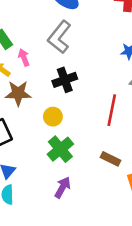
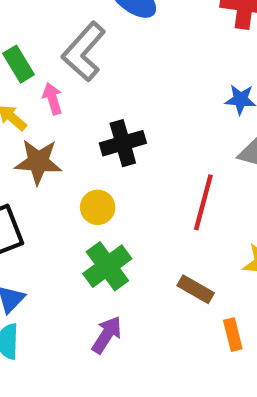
gray L-shape: (59, 37) -> (84, 52), moved

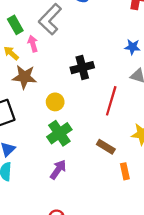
black cross: (123, 143) -> (82, 68), moved

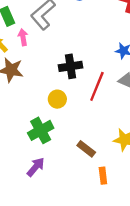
red line: (111, 101) -> (97, 86), moved
yellow circle: (55, 102) -> (57, 99), moved

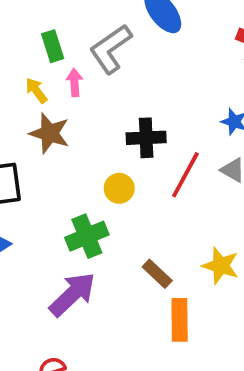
purple arrow: (36, 167) -> (72, 294), size x1.5
orange rectangle: (103, 176) -> (180, 320), size x1.5

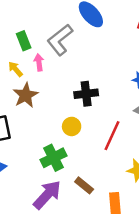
brown star: (49, 133) -> (26, 95), turned 30
red line: (185, 175) -> (112, 136), moved
brown rectangle: (157, 274) -> (84, 185), moved

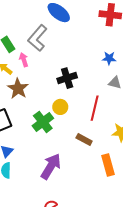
green cross: (54, 158) -> (43, 122), moved
brown rectangle: (84, 185) -> (84, 140), moved

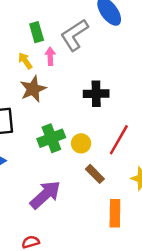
yellow circle: (60, 107) -> (81, 143), moved

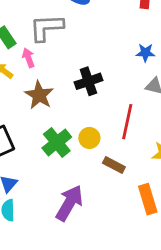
gray L-shape: (74, 35) -> (46, 28), turned 48
brown star: (33, 89) -> (39, 95), moved

